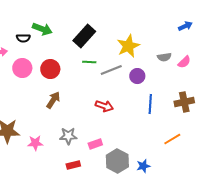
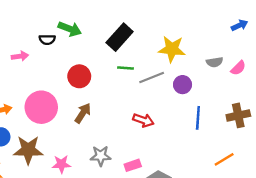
yellow star: (128, 46) -> (172, 49), turned 30
pink circle: (22, 68) -> (41, 107), moved, size x1.4

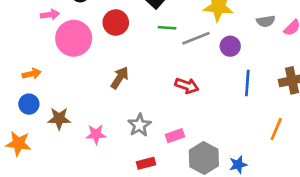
red circle: (79, 76) -> (116, 23), moved
pink circle: (41, 107) -> (74, 38), moved
brown star: (28, 150) -> (59, 119), size x0.7
gray star: (101, 156) -> (139, 125), turned -30
orange line: (224, 159) -> (276, 129), turned -36

